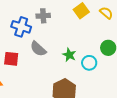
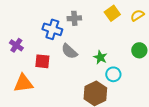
yellow semicircle: (106, 13) -> (137, 15), turned -72
cyan circle: (89, 63) -> (113, 74), moved

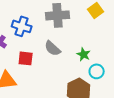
gray cross: (74, 18) -> (58, 15), size x1.6
blue cross: (52, 29) -> (22, 26), moved

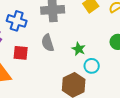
gray semicircle: (53, 48) -> (48, 43), turned 30

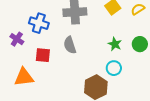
green star: (79, 49) -> (115, 44), moved

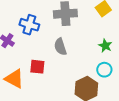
red square: (43, 55) -> (37, 67), moved
orange triangle: (24, 77) -> (14, 79), turned 35

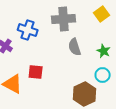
gray semicircle: (60, 47) -> (75, 47), moved

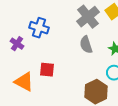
gray cross: (64, 19) -> (88, 17), moved, turned -35

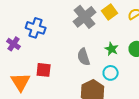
gray semicircle: (86, 45) -> (84, 57), moved
orange triangle: (24, 82) -> (21, 82), turned 30

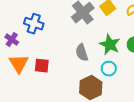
green star: (112, 49) -> (110, 45), size x1.5
orange triangle: (21, 82) -> (19, 64), moved

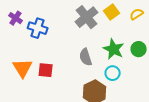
purple cross: (12, 40) -> (16, 18), moved

